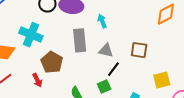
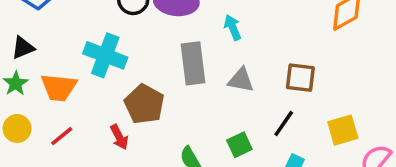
black line: (113, 69) -> (284, 124), moved

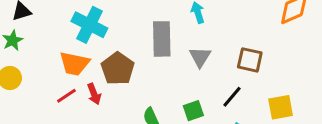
gray triangle: (241, 80) -> (200, 57), turned 45
orange trapezoid: (59, 87) -> (74, 64), moved
red line: (62, 136) -> (66, 96), moved

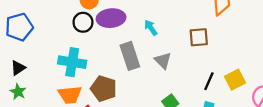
brown square: (250, 60) -> (199, 37), moved
black line: (232, 97) -> (209, 81), moved

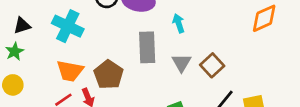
brown square: (199, 37) -> (212, 65), moved, turned 36
cyan cross: (72, 62) -> (68, 26), moved

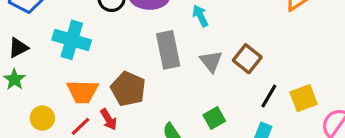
yellow circle: (13, 85) -> (42, 118), moved

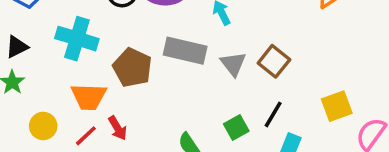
gray rectangle: (168, 50) -> (185, 51), turned -66
brown pentagon: (128, 89) -> (132, 68), moved
black line: (269, 96) -> (273, 114), moved

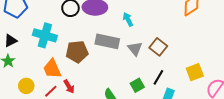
brown pentagon: (132, 68) -> (77, 52), turned -30
orange trapezoid: (89, 97) -> (52, 69), turned 65

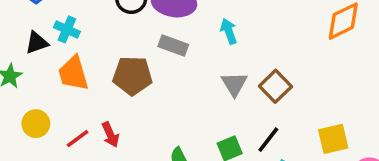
cyan cross: (45, 35) -> (67, 29), moved, size x0.6
black triangle: (10, 41) -> (37, 43), moved
gray rectangle: (107, 41) -> (173, 45), moved, size x0.7
orange trapezoid: (52, 69) -> (73, 73), moved

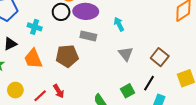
cyan cross: (67, 29) -> (35, 27), moved
brown square: (275, 86) -> (160, 57), moved

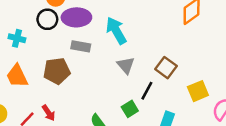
cyan arrow: (119, 24) -> (116, 31), size x1.6
black line: (149, 83) -> (147, 91), moved

